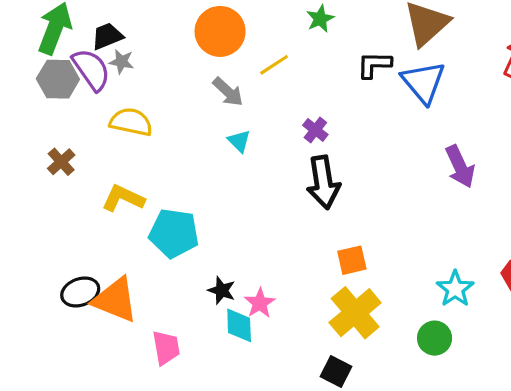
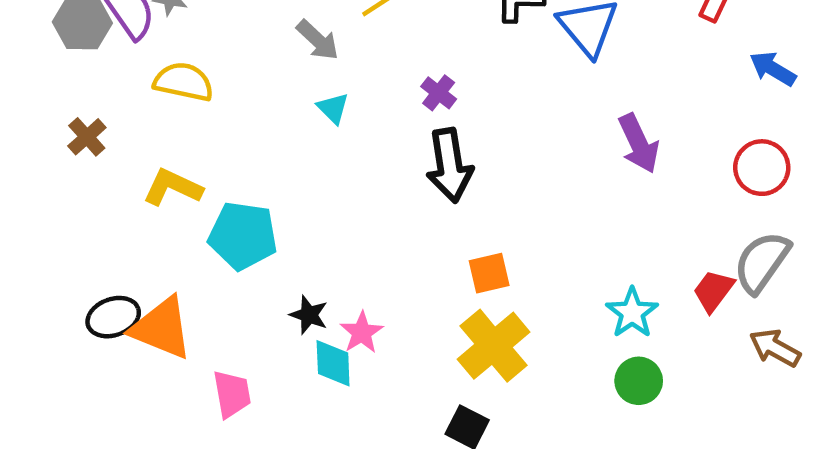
green circle: (435, 338) -> (639, 381), moved

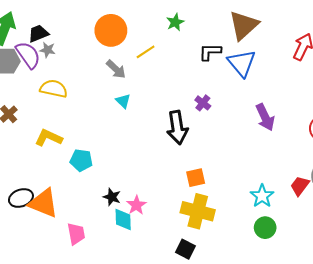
purple cross: (439, 93) -> (203, 103), moved
cyan pentagon: (243, 236) -> (81, 160), size x0.7
yellow cross: (494, 346) -> (198, 211), turned -36

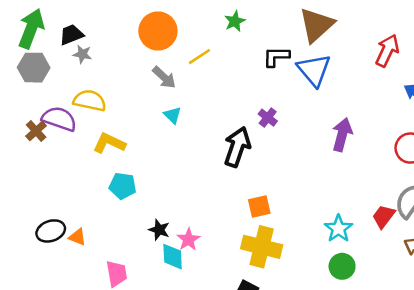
purple semicircle: (28, 55) -> (59, 119), moved, turned -36
purple arrow: (265, 117) -> (342, 135), turned -140
black arrow: (177, 127) -> (237, 147), turned -152
yellow L-shape: (49, 138) -> (109, 143), moved
orange triangle: (43, 203) -> (77, 237), size x0.5

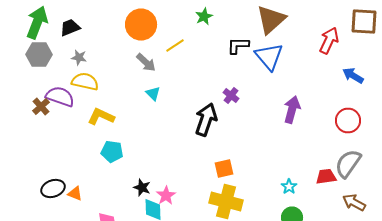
gray star: (82, 54) -> (79, 58), moved
red trapezoid: (384, 216) -> (326, 176), turned 45
cyan star: (338, 229) -> (289, 186), size x0.7

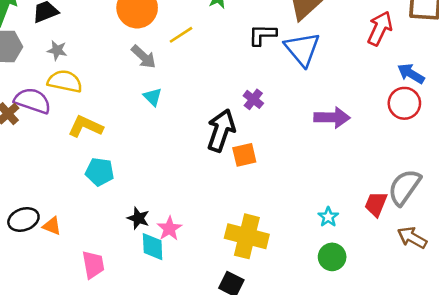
purple arrow: (292, 110) -> (332, 117), turned 76
red circle: (348, 120) -> (404, 103), moved
orange square: (224, 168) -> (244, 155), moved
red trapezoid: (326, 176) -> (376, 204), turned -60

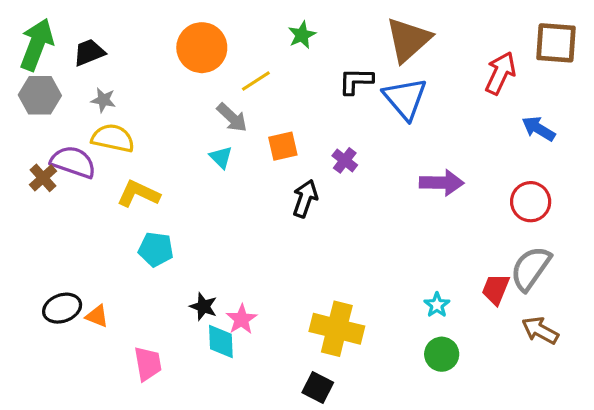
gray arrow: (144, 57) -> (232, 118), moved
red circle: (404, 103) -> (531, 202), moved
black arrow: (221, 130) -> (305, 199), size x0.7
orange square: (244, 155) -> (283, 146), moved

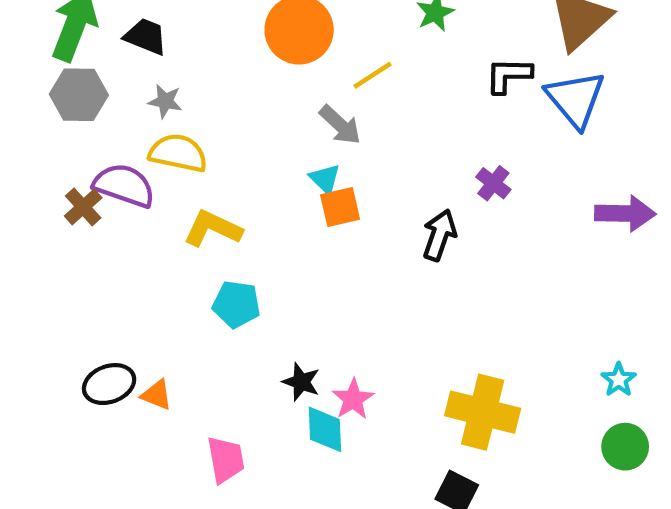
black trapezoid: (89, 52) -> (146, 36), turned 44
orange square: (283, 146) -> (340, 207), moved

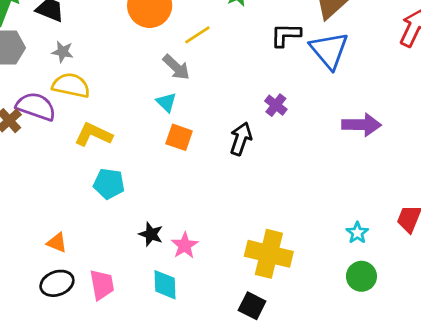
orange square: (340, 207) -> (179, 137), moved, turned 32
black ellipse: (109, 384) -> (57, 283), moved
cyan diamond: (325, 429) -> (165, 285), moved

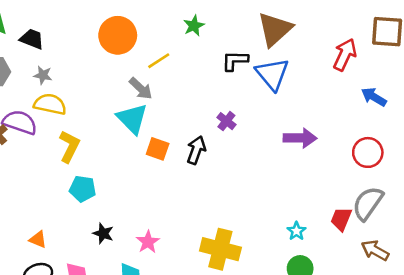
cyan triangle: (166, 102) -> (132, 119), size x1.8
yellow L-shape: (93, 135) -> (69, 146), turned 92
orange square: (179, 137) -> (158, 149), moved
black star: (151, 234) -> (103, 233), moved

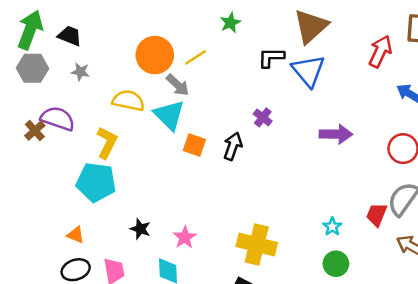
orange circle: (118, 35) -> (155, 55), moved
yellow semicircle: (50, 104) -> (128, 101), moved
cyan pentagon: (83, 189) -> (96, 182), moved, size x1.5

